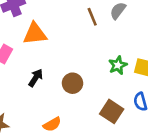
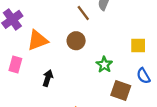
green star: (118, 65) -> (104, 65), moved
brown circle: (72, 83) -> (76, 41), moved

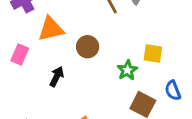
brown circle: (76, 41) -> (88, 47), moved
yellow square: (138, 46) -> (153, 53), moved

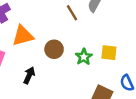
green star: (127, 70) -> (84, 57), moved

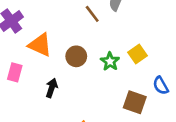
orange triangle: (23, 36) -> (40, 45), turned 45
yellow square: (109, 53) -> (137, 54), turned -35

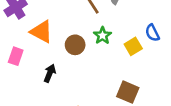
green star: (110, 61) -> (102, 36), moved
blue semicircle: (161, 86) -> (152, 33), moved

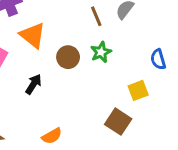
yellow square: (133, 46) -> (138, 90), moved

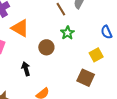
brown circle: (68, 57) -> (46, 47), moved
black arrow: (33, 84) -> (26, 69), moved, turned -40

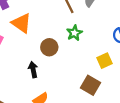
black arrow: (26, 69) -> (33, 70), moved

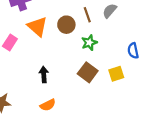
brown circle: (49, 47) -> (66, 25), moved
brown square: (91, 85) -> (88, 72), moved

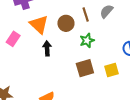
brown square: (88, 72) -> (85, 68), turned 36
black arrow: (44, 75) -> (47, 48), moved

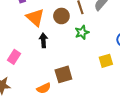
pink rectangle: (13, 39) -> (14, 57), moved
brown square: (85, 68) -> (63, 74), moved

